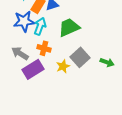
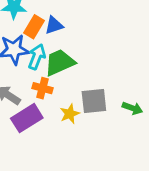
green trapezoid: (69, 27) -> (60, 62), moved
gray square: (80, 57) -> (94, 101), turned 36

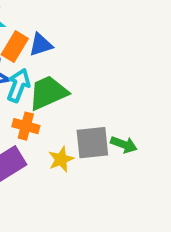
green arrow: (132, 108) -> (124, 144), moved

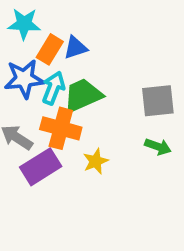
orange cross: (26, 126) -> (61, 128), size x1.5
gray square: (92, 143) -> (158, 101), moved

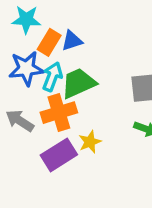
orange cross: (61, 128) -> (59, 113), turned -32
purple rectangle: (41, 167) -> (59, 155), moved

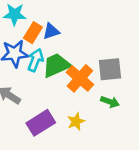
orange cross: (59, 113) -> (80, 78), moved, turned -32
yellow star: (90, 142) -> (76, 121), moved

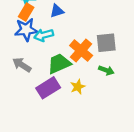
orange rectangle: (33, 33) -> (26, 12), moved
cyan arrow: (35, 60) -> (44, 35), turned -126
green trapezoid: (56, 65) -> (59, 64), moved

